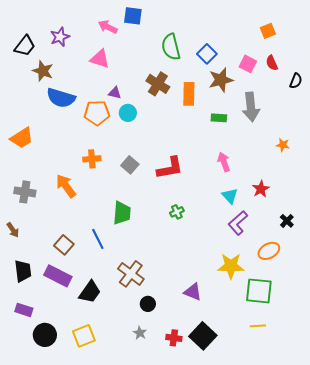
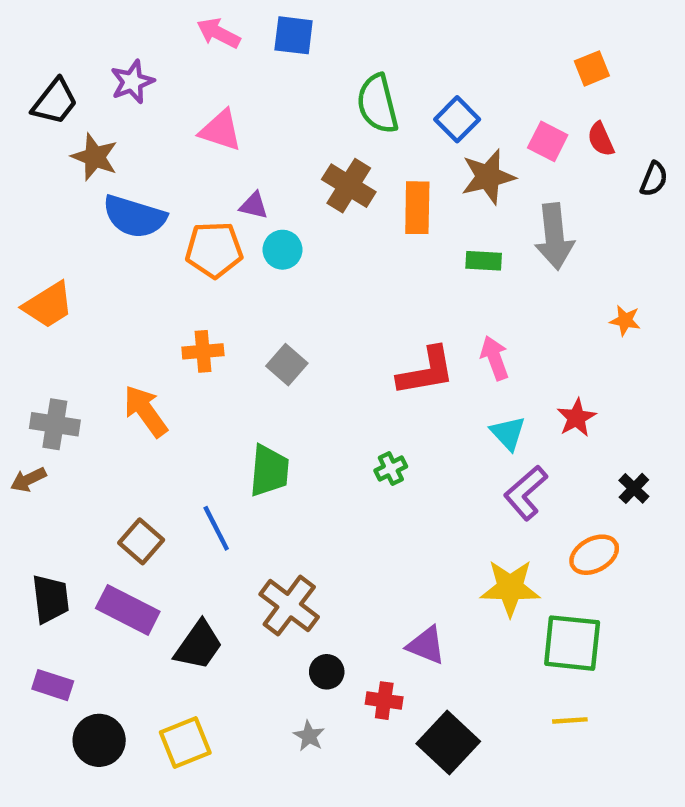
pink arrow: (108, 27) -> (218, 33), moved
red L-shape: (170, 168) -> (426, 371), moved
brown arrow: (13, 230) -> (28, 480), moved, turned 98
red cross: (174, 338) -> (384, 701), moved

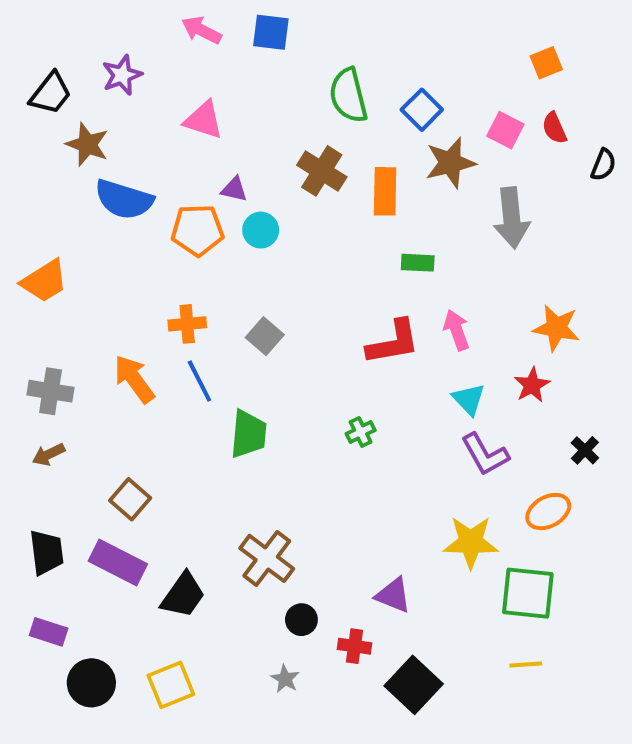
green rectangle: (484, 261) -> (418, 263), moved
orange star: (625, 320) -> (556, 328), moved, size x1.6
brown arrow: (28, 480) -> (49, 454), moved
purple L-shape: (526, 493) -> (485, 454), turned -78
blue line: (216, 528) -> (199, 381), moved

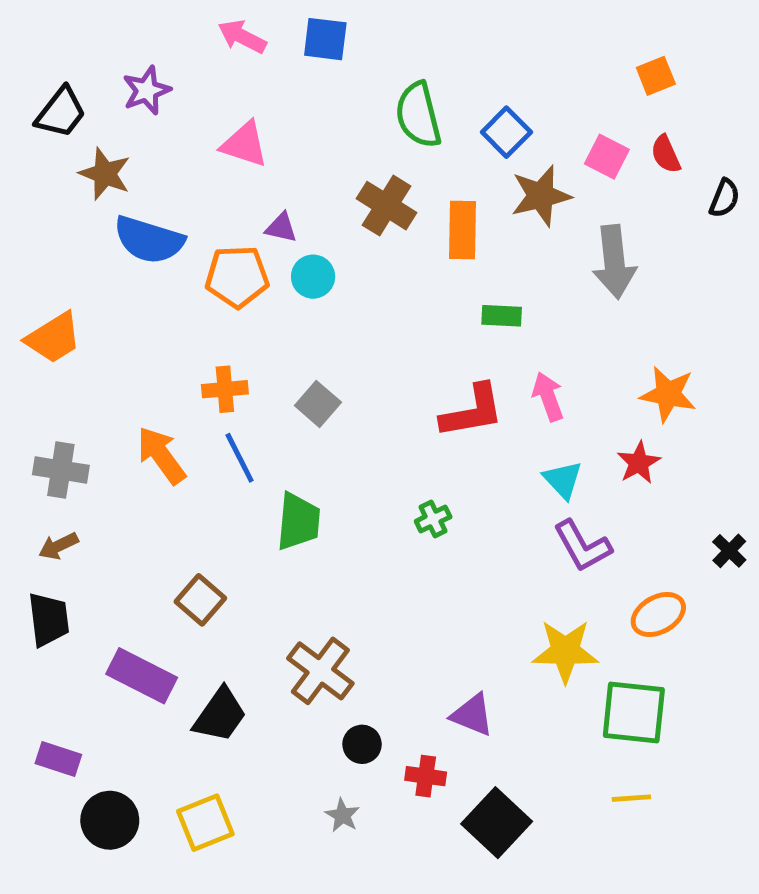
black cross: (585, 450) -> (729, 551), moved
brown square: (130, 499) -> (200, 600), moved
black trapezoid: (46, 552) -> (49, 619), moved

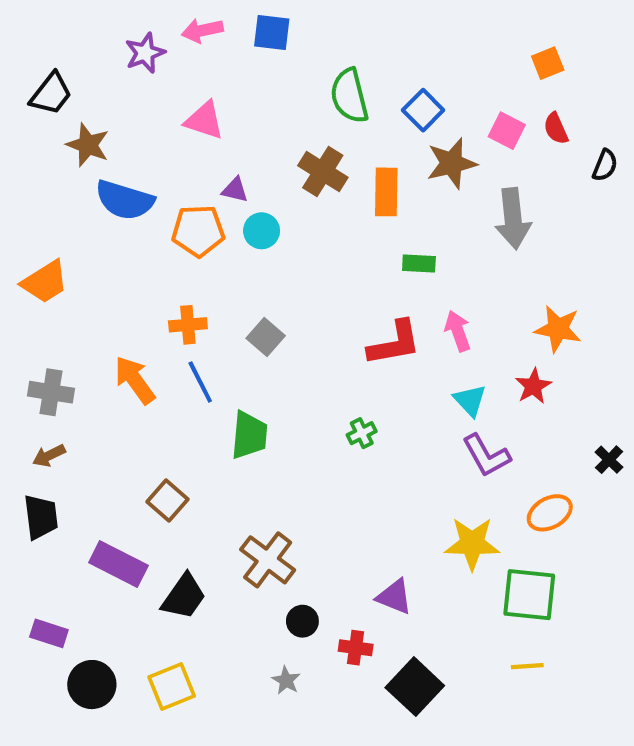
pink arrow: (242, 37) -> (202, 30), turned -39
purple star: (147, 90) -> (145, 53), moved

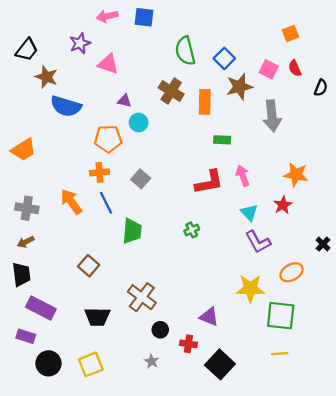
purple star: (145, 53) -> (80, 43), moved
orange pentagon: (198, 231) -> (108, 139), moved
purple rectangle: (118, 564) -> (41, 308), moved
black trapezoid: (184, 597) -> (97, 317), turned 56

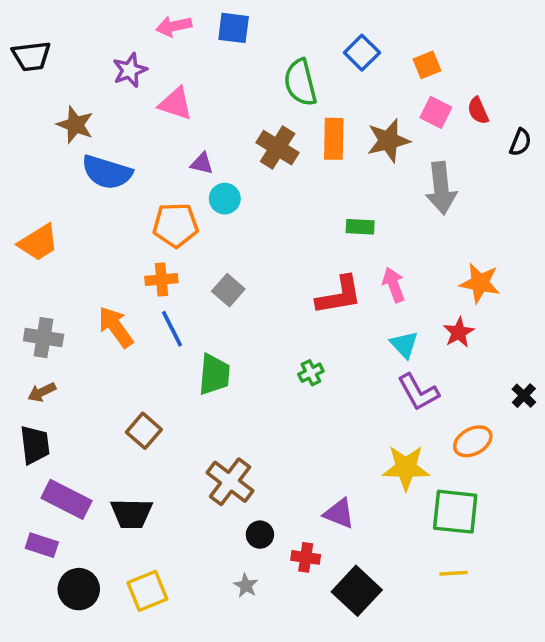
orange square: (290, 34) -> (427, 65), moved
black trapezoid: (27, 50) -> (31, 56), moved, turned 45
blue square: (224, 58) -> (362, 53), moved
orange rectangle: (205, 102) -> (334, 139), moved
black trapezoid: (97, 317) -> (132, 513), moved

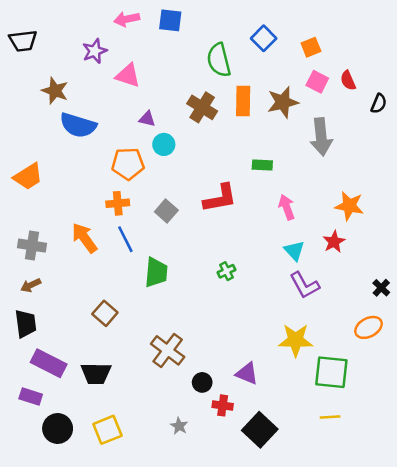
red L-shape: (339, 295) -> (220, 198), moved
orange ellipse: (473, 441) -> (368, 327), moved
black circle: (260, 535) -> (202, 382), moved

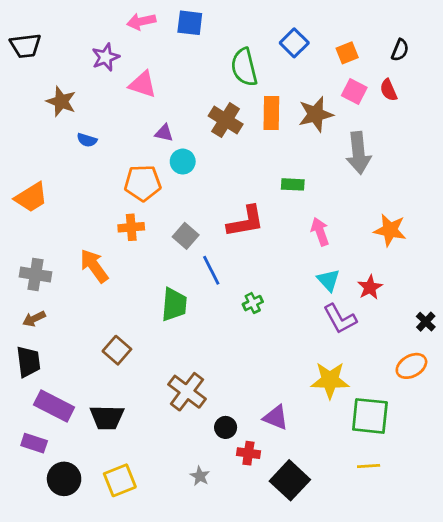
black semicircle: (379, 104) -> (400, 50), moved
blue semicircle: (78, 125) -> (87, 140), size x0.5
blue line: (125, 239) -> (211, 270), moved
red star: (334, 242) -> (370, 287), moved

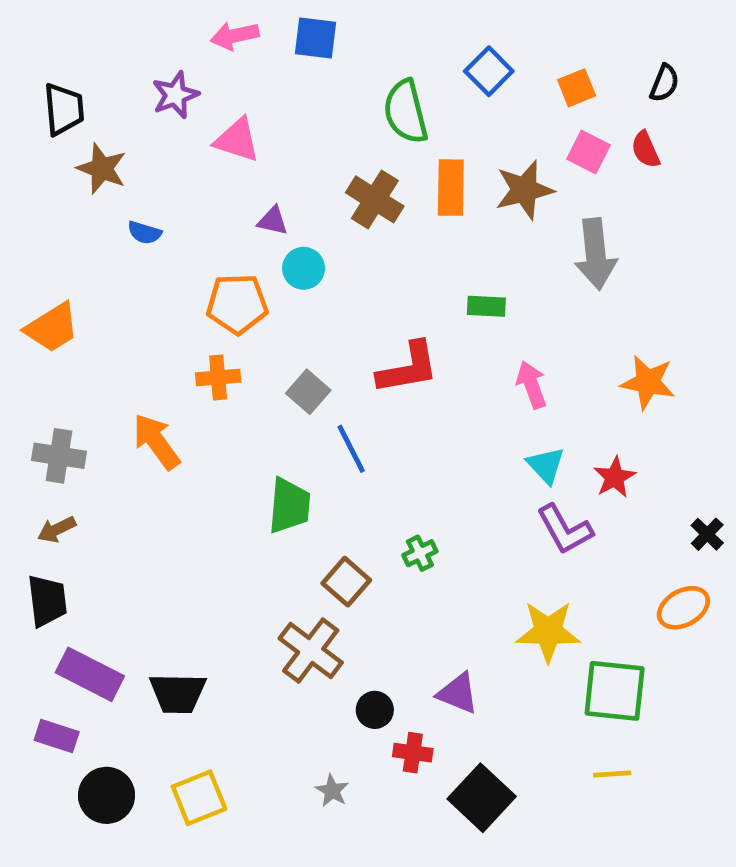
black trapezoid: (25, 46) -> (64, 109), moved, turned -88
green cross: (253, 303) -> (420, 553), moved
brown square: (117, 350) -> (346, 582), moved

